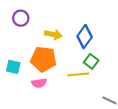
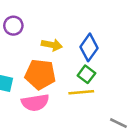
green square: (91, 61) -> (86, 74), moved
pink semicircle: (39, 83) -> (35, 103), size x1.5

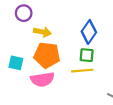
yellow arrow: (52, 45) -> (42, 32), moved
green square: (86, 74) -> (87, 55), turned -32

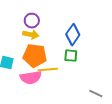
purple circle: (24, 13) -> (32, 21), moved
yellow line: (82, 71) -> (48, 70), moved

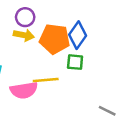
orange pentagon: (35, 56) -> (55, 39), moved

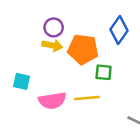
blue diamond: (78, 35) -> (119, 30), moved
yellow line: (46, 80) -> (87, 98), moved

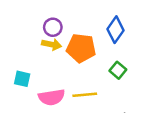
green square: (104, 72) -> (118, 70), moved, turned 35

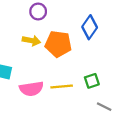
purple circle: (53, 27) -> (38, 12), moved
green square: (118, 70) -> (92, 81), moved, turned 32

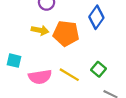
green square: (92, 81) -> (99, 69), turned -32
yellow line: (62, 86) -> (69, 75), turned 36

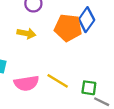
orange pentagon: (66, 34) -> (68, 28), moved
green square: (99, 69) -> (89, 88), moved, turned -32

